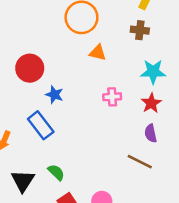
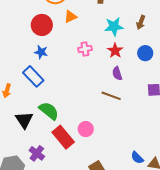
orange triangle: (98, 53) -> (70, 17), turned -32
red circle: (30, 68) -> (42, 25), moved
green semicircle: (56, 172) -> (49, 111), size x1.5

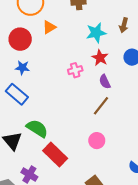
pink cross: (85, 49) -> (75, 70), moved
brown line: (111, 96) -> (101, 106), turned -66
pink circle: (86, 129) -> (97, 141), moved

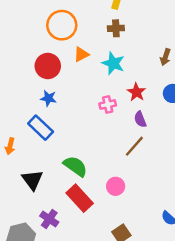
cyan star: (96, 33) -> (113, 63), moved, turned 30
green semicircle: (37, 128) -> (75, 166), moved
pink circle: (97, 141) -> (116, 186), moved

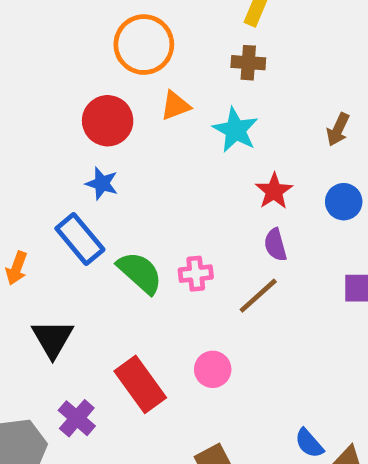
pink cross: (108, 104) -> (196, 274), moved
green semicircle: (75, 166) -> (140, 273), moved

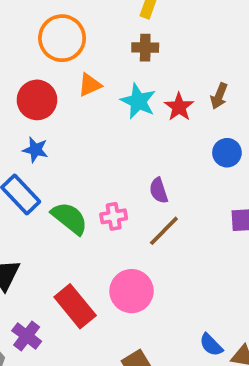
red star: (274, 191) -> (179, 107), moved
purple semicircle: (275, 245) -> (159, 191), moved
pink circle: (213, 369) -> (132, 291), size x1.5

